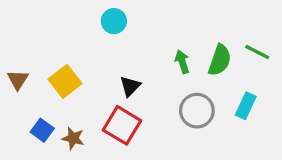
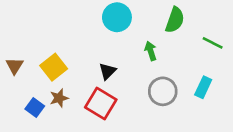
cyan circle: (114, 21) -> (117, 17), moved, size x1.4
green semicircle: (220, 60) -> (175, 20), moved
brown star: (73, 138) -> (59, 98), moved, turned -30

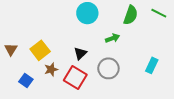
green line: (213, 43) -> (159, 13), moved
green arrow: (151, 51) -> (112, 38), turned 88
gray circle: (163, 91) -> (108, 68), moved
brown star: (59, 98) -> (51, 69), moved

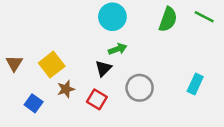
green arrow: (112, 38) -> (118, 49), moved
red square: (75, 77) -> (97, 99), size x0.7

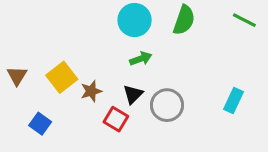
green semicircle: (168, 19) -> (184, 20), moved
black triangle: (103, 68) -> (133, 94), moved
brown star: (66, 89) -> (91, 91), moved

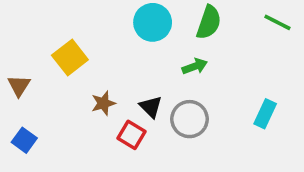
green arrow: (141, 59) -> (195, 66), moved
yellow square: (62, 77) -> (70, 58), moved
black triangle: (133, 94) -> (151, 107), turned -30
blue square: (40, 124) -> (24, 140), moved

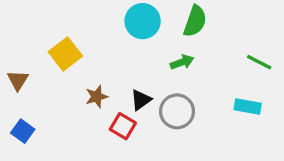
green line: (277, 22) -> (259, 62), moved
black triangle: (151, 107) -> (141, 100), turned 40
cyan rectangle: (265, 114) -> (248, 106), turned 75

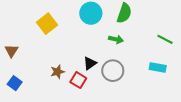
yellow square: (65, 54) -> (47, 24), moved
green arrow: (182, 62) -> (116, 39), turned 32
brown star: (97, 97) -> (57, 72), moved

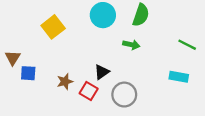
gray circle: (113, 71) -> (124, 95), moved
blue square: (15, 83) -> (28, 73), moved, turned -32

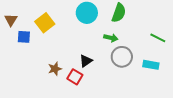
brown triangle: (13, 58) -> (11, 20), moved
blue square: (28, 73) -> (24, 37), moved
gray circle: (124, 95) -> (122, 57), moved

